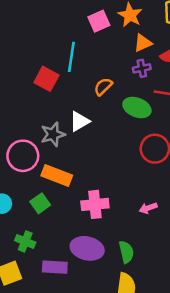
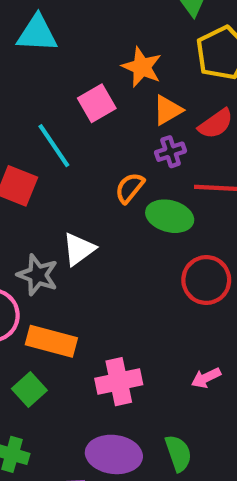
pink square: (99, 21) -> (97, 103), moved
cyan line: (71, 57) -> (54, 146), turned -36
orange semicircle: (103, 87) -> (130, 188), moved
gray star: (53, 134) -> (38, 275), turned -30

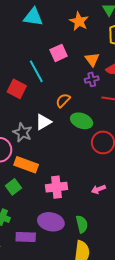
orange star: (142, 67) -> (79, 21), moved
orange triangle: (168, 110) -> (92, 59), turned -42
orange semicircle: (130, 188) -> (63, 100), moved
green ellipse: (170, 216) -> (82, 121), moved

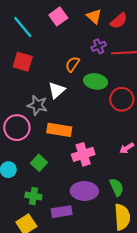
cyan line: (36, 71) -> (23, 27), moved
purple cross: (92, 79) -> (99, 46), moved
orange rectangle: (26, 165) -> (59, 130), moved

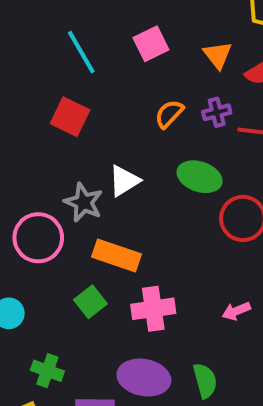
orange semicircle: (72, 64) -> (169, 114), moved
green square: (39, 163) -> (90, 302), moved

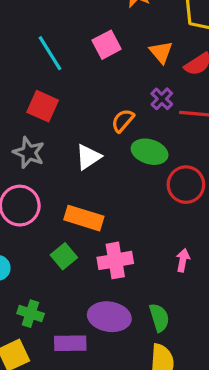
purple cross: (217, 112) -> (162, 99), turned -30
orange semicircle: (169, 114) -> (123, 121), moved
gray star: (84, 202) -> (29, 153), moved
pink arrow: (236, 311) -> (183, 260), turned 125

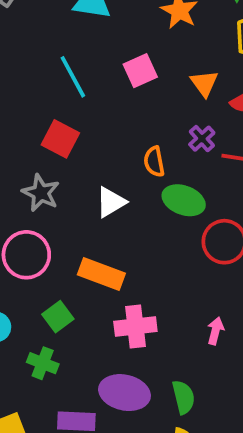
orange semicircle: (123, 121) -> (154, 162), turned -55
green square: (64, 256) -> (58, 317), moved
green cross: (31, 314) -> (43, 363), moved

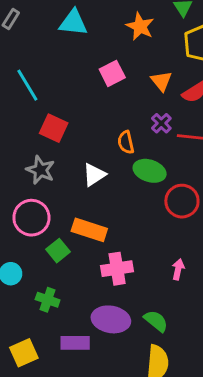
cyan line: (73, 77) -> (27, 85), moved
green square: (58, 317) -> (58, 251), moved
green semicircle: (183, 397) -> (156, 321), turned -35

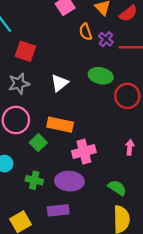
orange semicircle: (126, 142) -> (86, 32), moved
gray star: (40, 170) -> (19, 84), turned -30
purple ellipse: (111, 319) -> (69, 181), moved

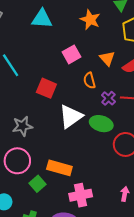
purple cross: (106, 39) -> (108, 98), moved
red square: (25, 51) -> (46, 88), moved
white triangle: (59, 83) -> (71, 116), moved, size x1.4

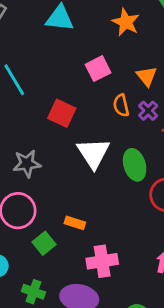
purple cross: (108, 98) -> (148, 111), moved
white triangle: (71, 116) -> (93, 153), turned -30
green ellipse: (101, 124) -> (135, 165), turned 55
orange rectangle: (59, 168) -> (75, 223), size x0.6

